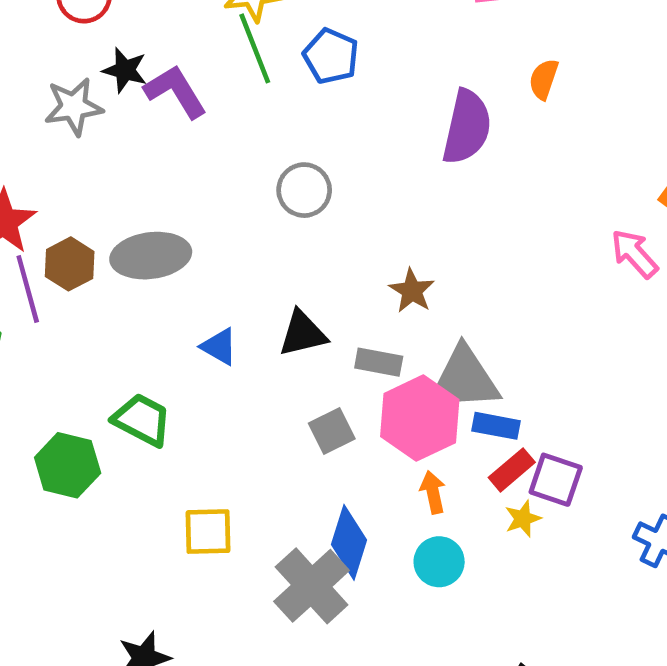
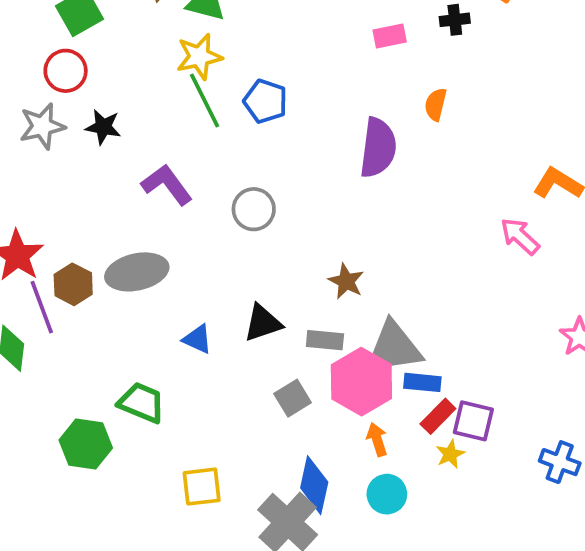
purple L-shape: (176, 92) -> (167, 185), moved
gray star: (74, 107) -> (42, 126), moved

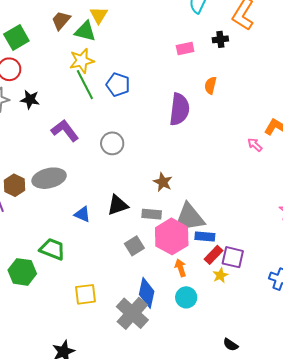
pink arrow: (520, 236) -> (255, 145), moved, size x0.7

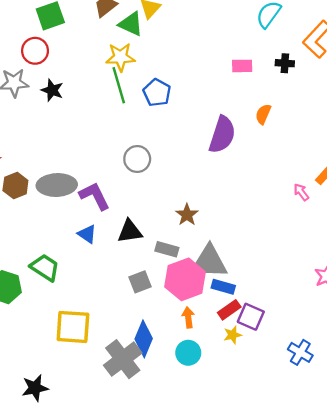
purple L-shape: (65, 131) -> (95, 196), moved
yellow square: (86, 294) -> (73, 327), size x1.4

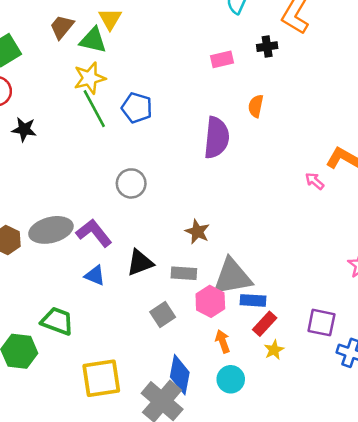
pink hexagon: (185, 279) -> (210, 301), size x0.7
purple square: (251, 317) -> (321, 323), moved

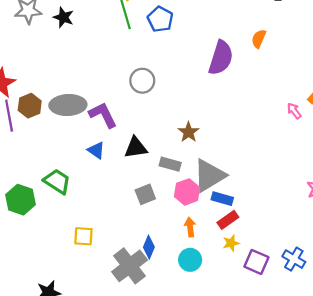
gray triangle: (232, 277) -> (209, 176), turned -33
purple square: (321, 323) -> (256, 262), moved
blue diamond: (180, 375) -> (149, 247), size x0.7
yellow square: (101, 378) -> (83, 236), size x0.6

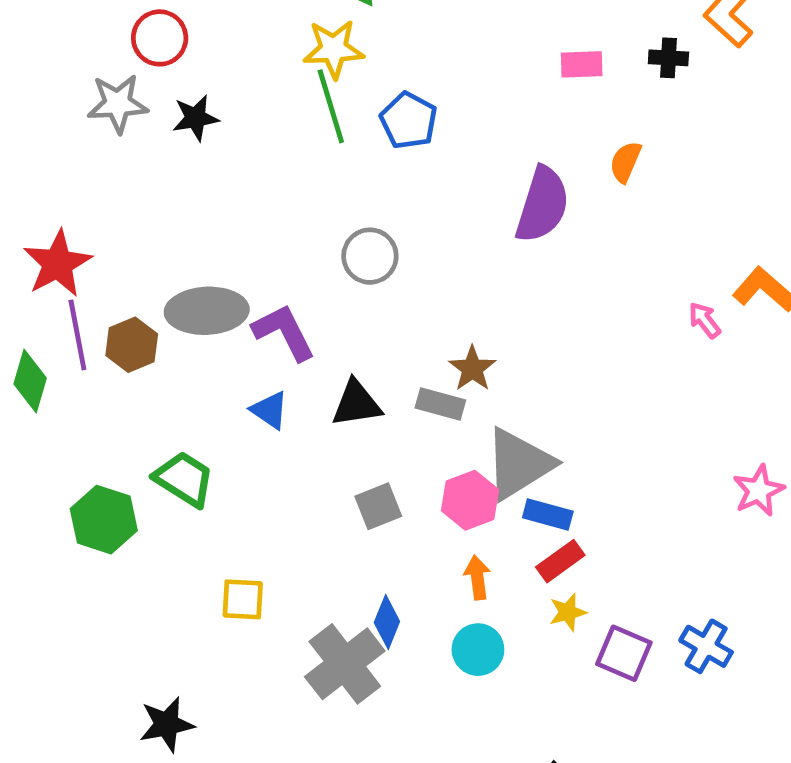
black star: (63, 17) -> (195, 118), turned -30
brown hexagon: (30, 106) -> (132, 345), moved
gray rectangle: (170, 164) -> (440, 404), moved

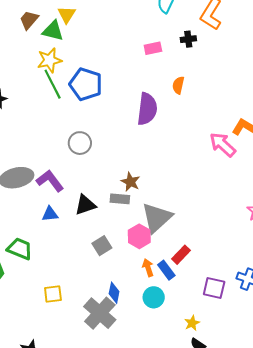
blue pentagon: (409, 121) -> (86, 84), size x1.4
pink arrow: (705, 320) -> (223, 145), size x1.8
blue triangle: (270, 410) -> (50, 214), turned -30
blue rectangle: (548, 514) -> (166, 270), moved, turned 48
yellow star: (568, 612) -> (192, 323), moved

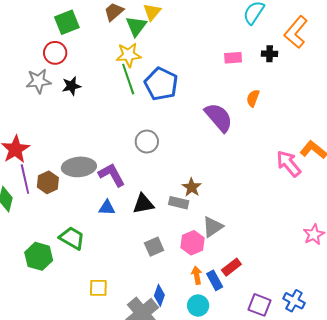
green triangle: (53, 31) -> (136, 26), turned 45
purple semicircle: (147, 109) -> (219, 117), turned -56
gray triangle: (157, 218) -> (213, 227), size x0.7

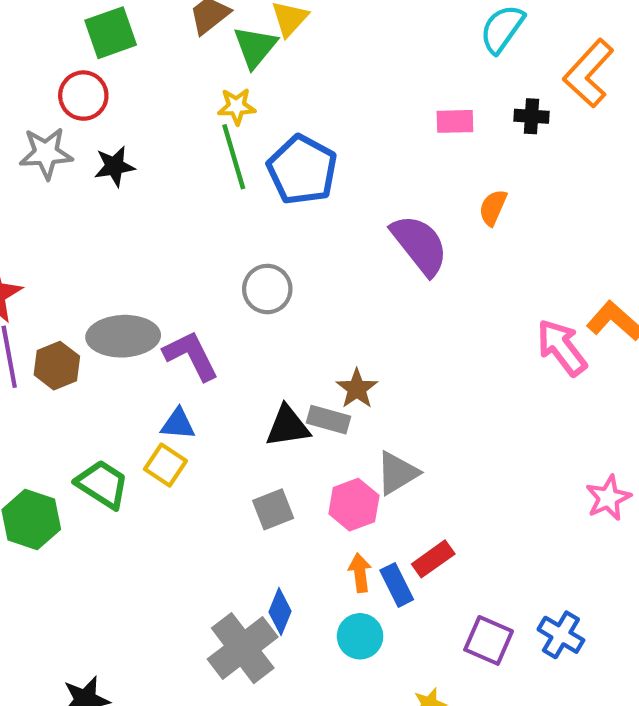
yellow star: (129, 55) -> (237, 106), size x0.7
black triangle: (143, 204) -> (288, 426), moved
yellow square: (98, 288) -> (165, 465), moved, turned 30

